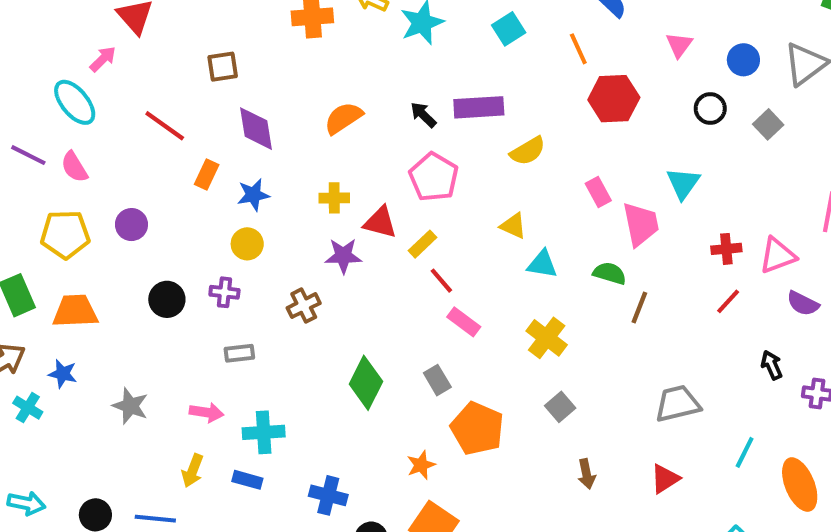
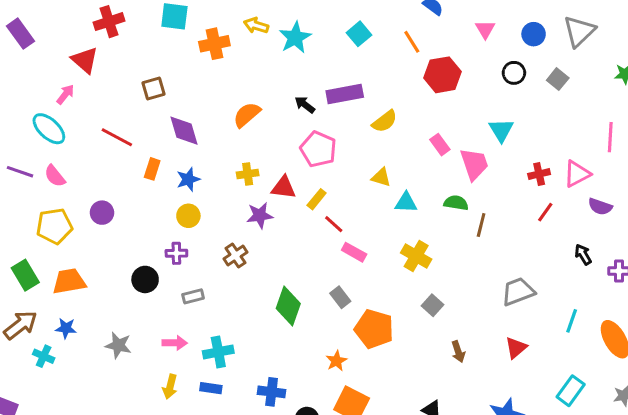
black circle: (167, 299) -> (145, 279), moved

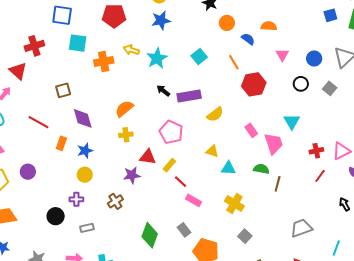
black arrow: (305, 105) -> (163, 91), moved
yellow cross: (248, 174) -> (126, 135), moved

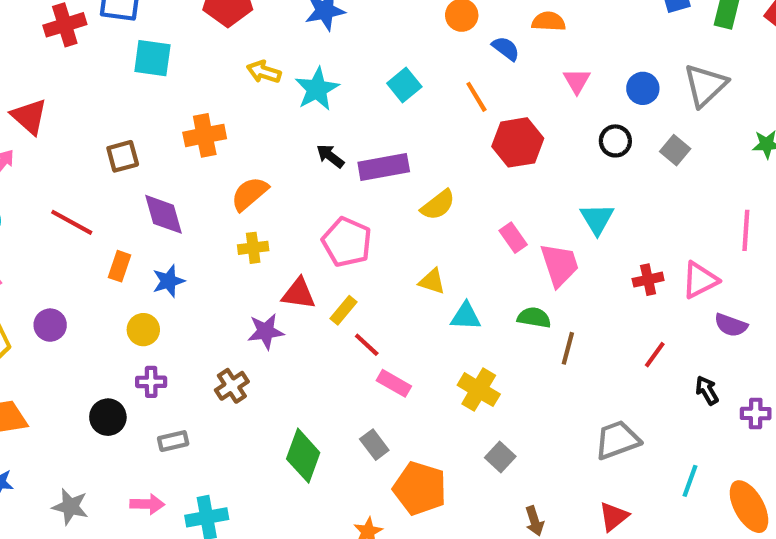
red cross: (34, 46) -> (65, 25), moved
orange cross: (104, 61) -> (205, 135), moved
yellow circle: (85, 175) -> (143, 330), moved
red line: (320, 176) -> (655, 355), moved

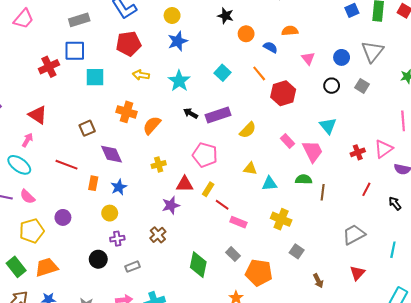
yellow arrow: (264, 72) -> (141, 75), moved
orange cross: (205, 135) -> (127, 112), turned 36
orange semicircle: (250, 194) -> (152, 125), moved

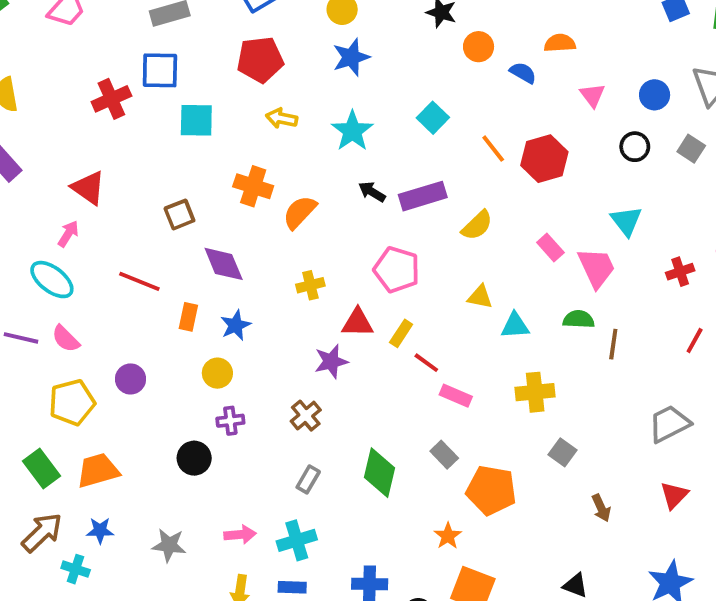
orange line: (259, 73) -> (493, 149), moved
yellow cross: (281, 219) -> (535, 392), turned -30
gray rectangle: (132, 267) -> (308, 479), moved, turned -40

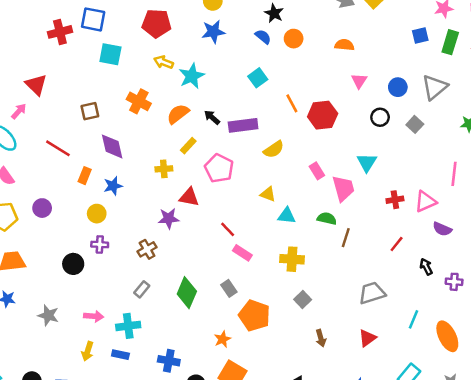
blue semicircle: (523, 73) -> (263, 37), moved
cyan star: (352, 131) -> (192, 76), moved
orange semicircle: (300, 212) -> (178, 114), moved
yellow rectangle: (401, 333) -> (188, 146), moved

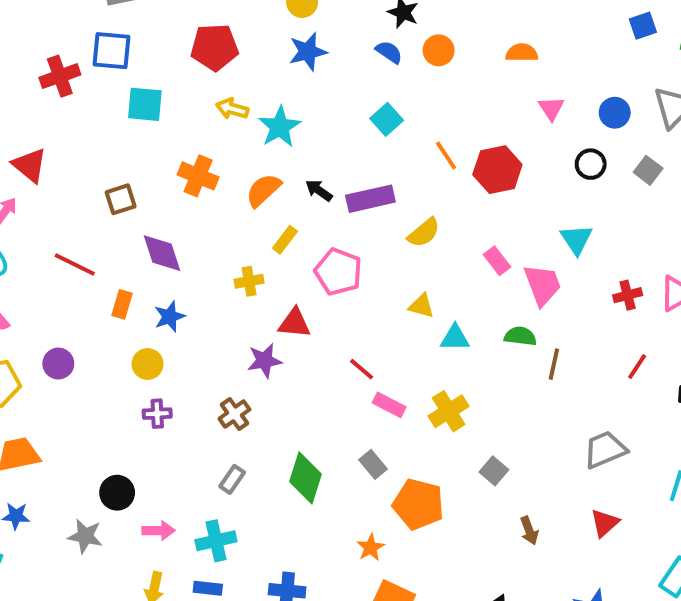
yellow cross: (292, 259) -> (449, 411), moved, turned -30
black circle: (73, 264) -> (117, 493), moved

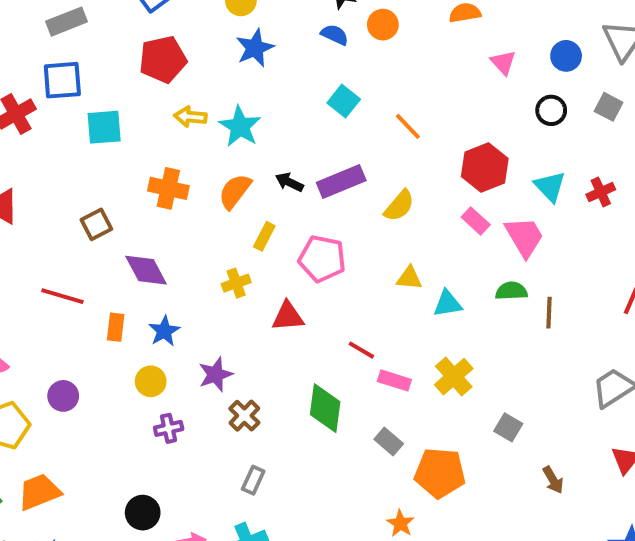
red hexagon: (497, 170) -> (485, 167), moved
red cross: (628, 295) -> (601, 192), moved
purple star: (264, 361) -> (216, 374), moved
green diamond: (306, 478) -> (325, 408), moved

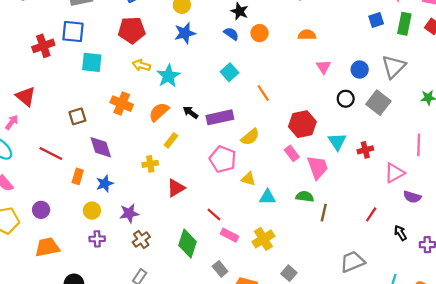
gray square: (609, 107) -> (378, 103), size x1.5
pink pentagon: (322, 259) -> (223, 159), moved
red triangle: (288, 316) -> (176, 188), turned -36
orange trapezoid: (39, 492) -> (47, 247), moved

